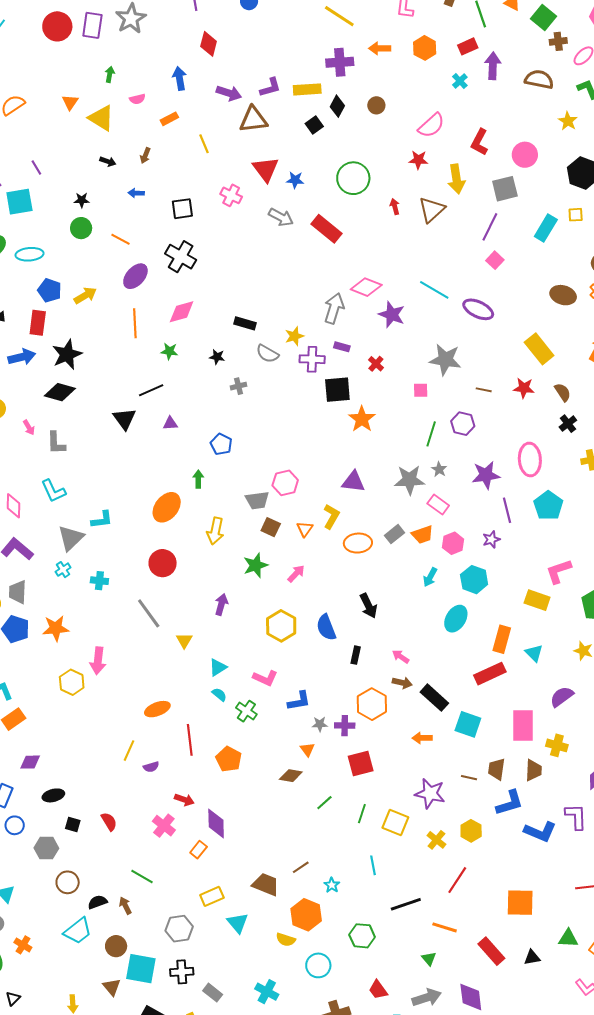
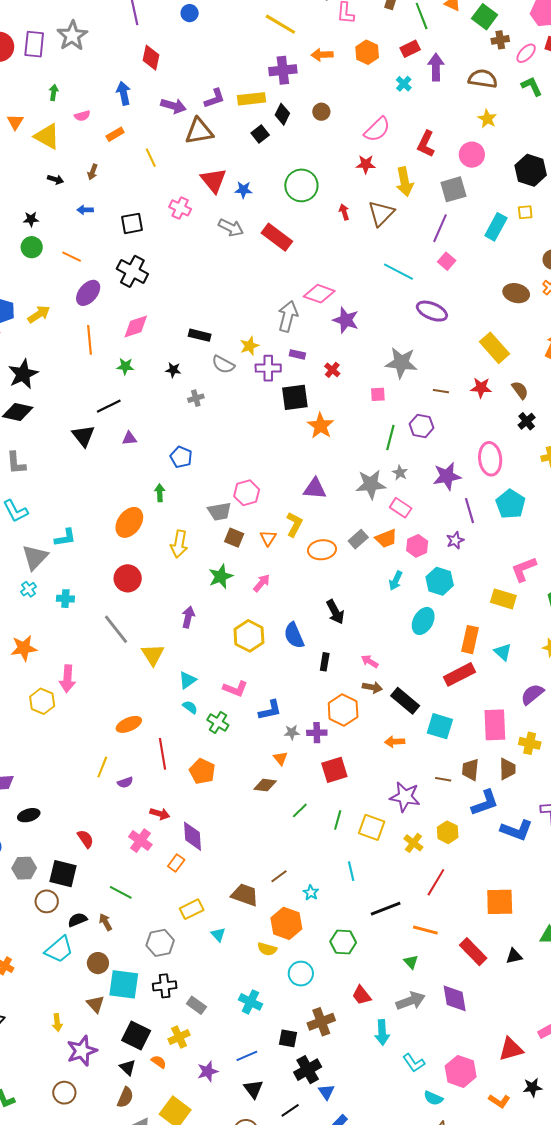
yellow star: (568, 121) -> (487, 119), moved
cyan line: (434, 290) -> (398, 272), moved
yellow triangle: (184, 640) -> (153, 655), size x1.4
black square: (73, 825) -> (63, 874), moved, size x1.8
cyan triangle: (238, 923) -> (218, 935), size x0.7

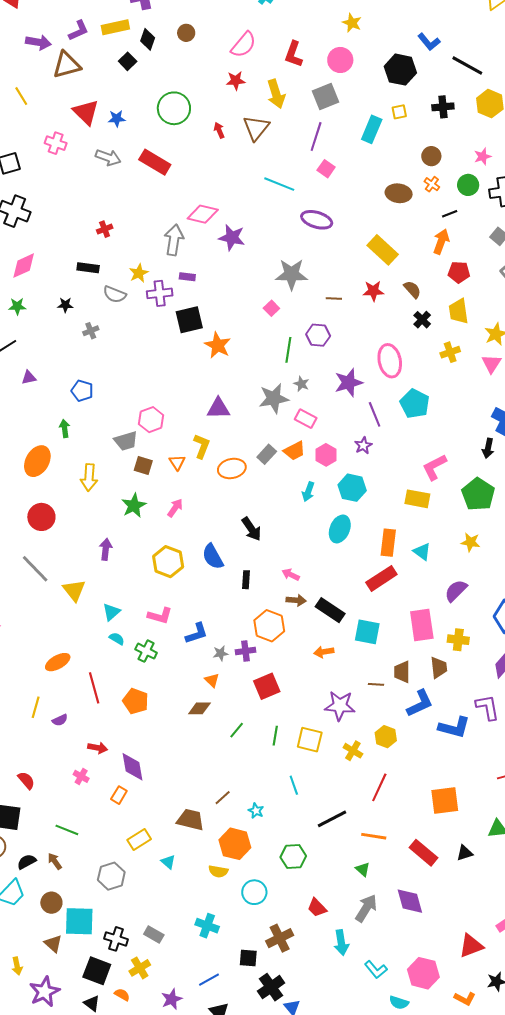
red cross: (332, 370) -> (105, 229), moved, turned 35
pink square: (378, 394) -> (271, 308), turned -35
pink cross: (140, 841) -> (81, 776), size x0.7
black cross: (165, 986) -> (116, 939), moved, turned 30
gray arrow: (411, 1001) -> (366, 908), turned -32

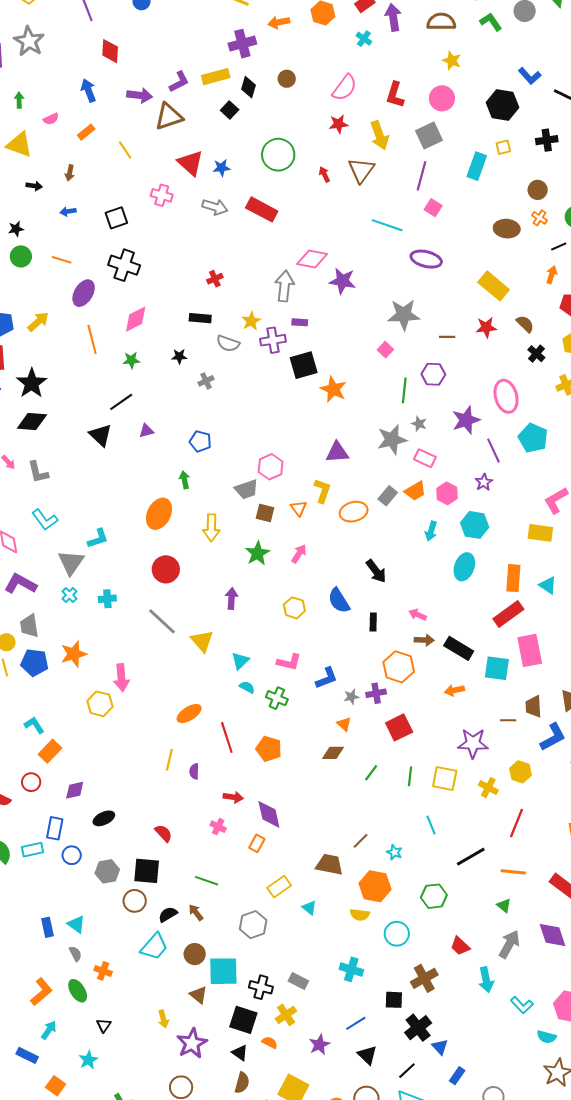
orange arrow: (441, 242) -> (552, 275), size x0.7
yellow hexagon: (168, 562) -> (294, 608), size x0.7
pink rectangle: (422, 625) -> (530, 650), moved
purple semicircle: (60, 720) -> (194, 771), turned 119

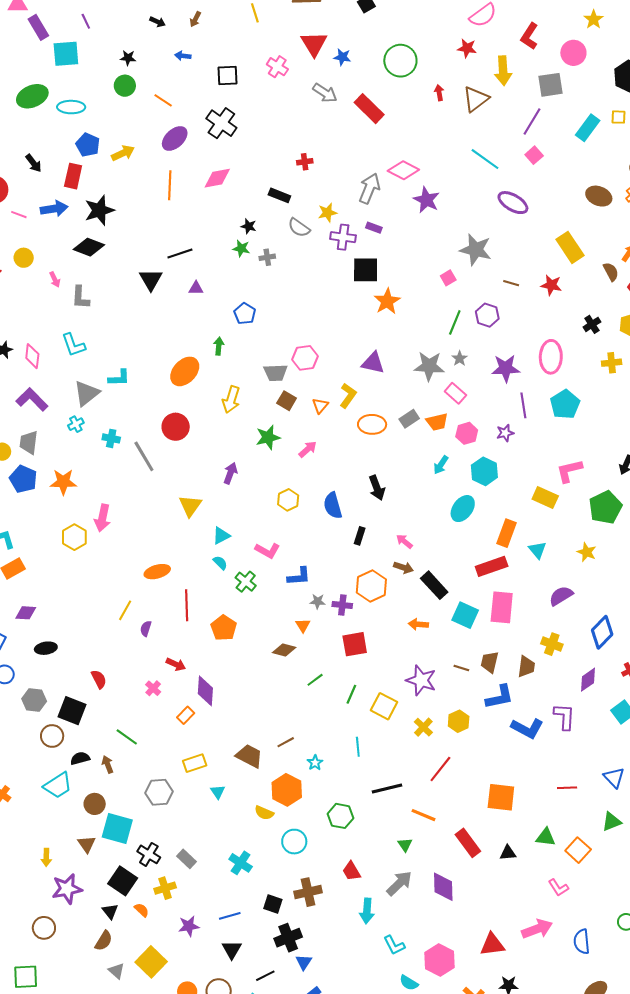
brown semicircle: (525, 324) -> (611, 272), moved
green star: (131, 360) -> (241, 248), moved
gray line: (162, 621) -> (144, 456), moved

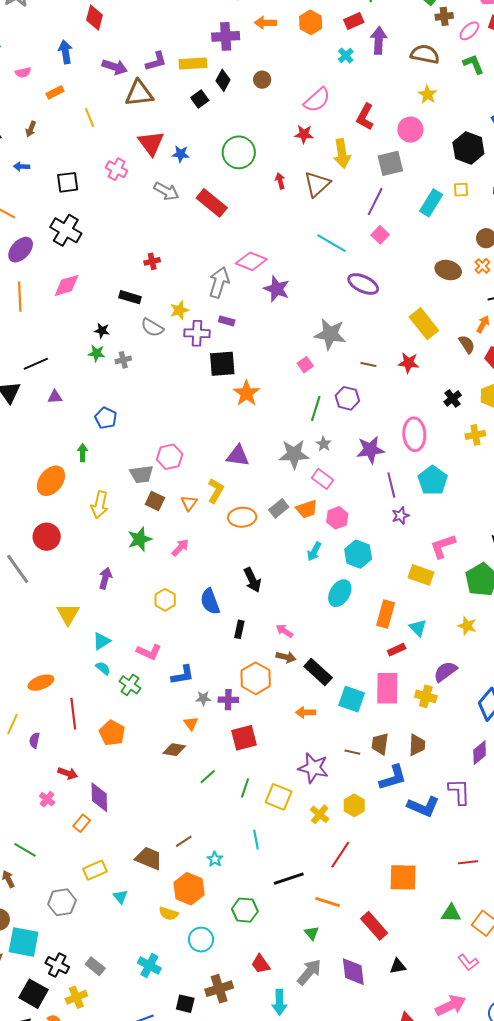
purple star: (505, 433) -> (400, 516), moved
red rectangle: (492, 566) -> (397, 650), moved, size x0.6
yellow cross: (552, 644) -> (426, 696), moved
black triangle: (508, 853) -> (398, 966), moved

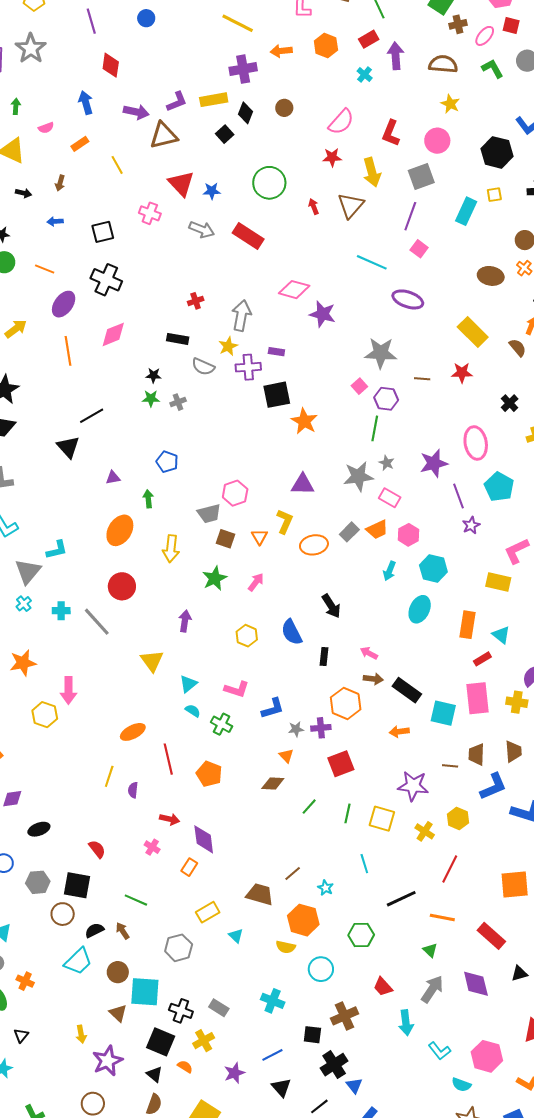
gray arrow: (219, 282) -> (241, 315), moved
purple triangle: (55, 397) -> (113, 478), moved
purple hexagon: (347, 398) -> (386, 399), moved

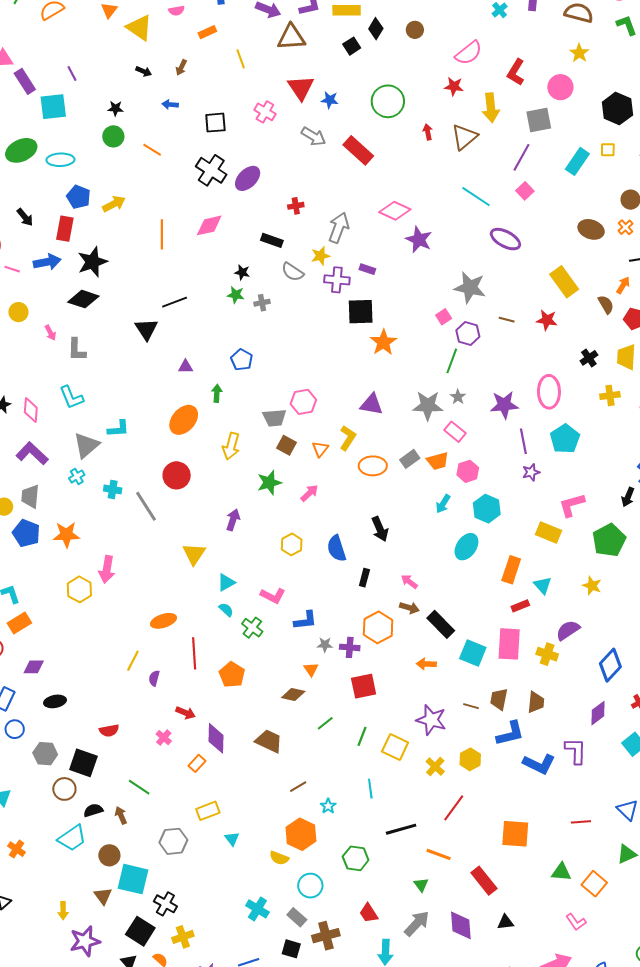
purple ellipse: (64, 304) -> (248, 178), moved
red semicircle: (97, 849) -> (109, 731), turned 108
brown trapezoid: (260, 894) -> (269, 741), moved
gray rectangle: (219, 1008) -> (297, 917), moved

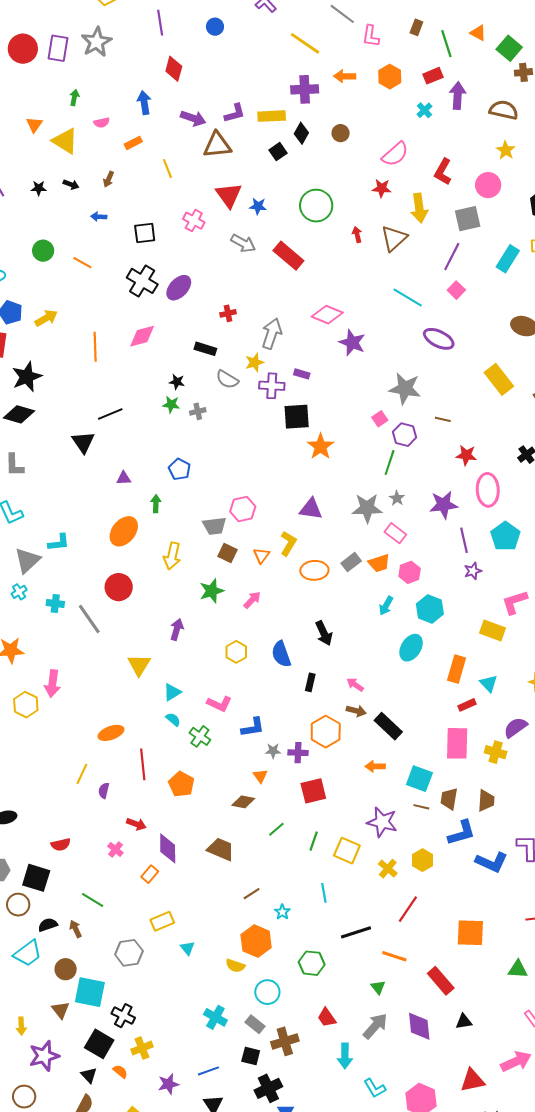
black star: (115, 108) -> (39, 188), moved
red star: (547, 320) -> (466, 455), moved
cyan square: (473, 653) -> (419, 779), moved

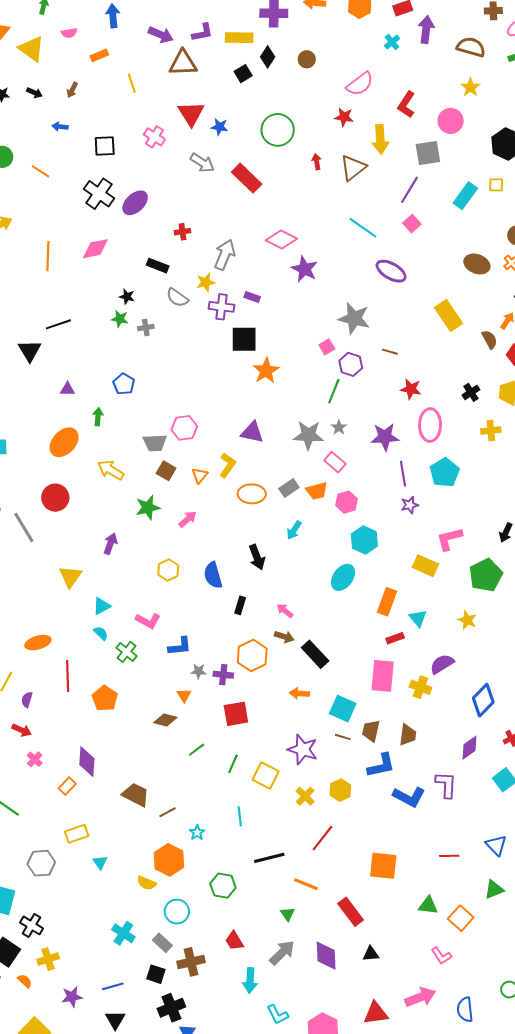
yellow arrow: (172, 556) -> (111, 470), turned 104
cyan arrow: (386, 606) -> (294, 530), moved
red arrow: (136, 824) -> (22, 730), moved
brown trapezoid: (221, 849) -> (136, 795), moved

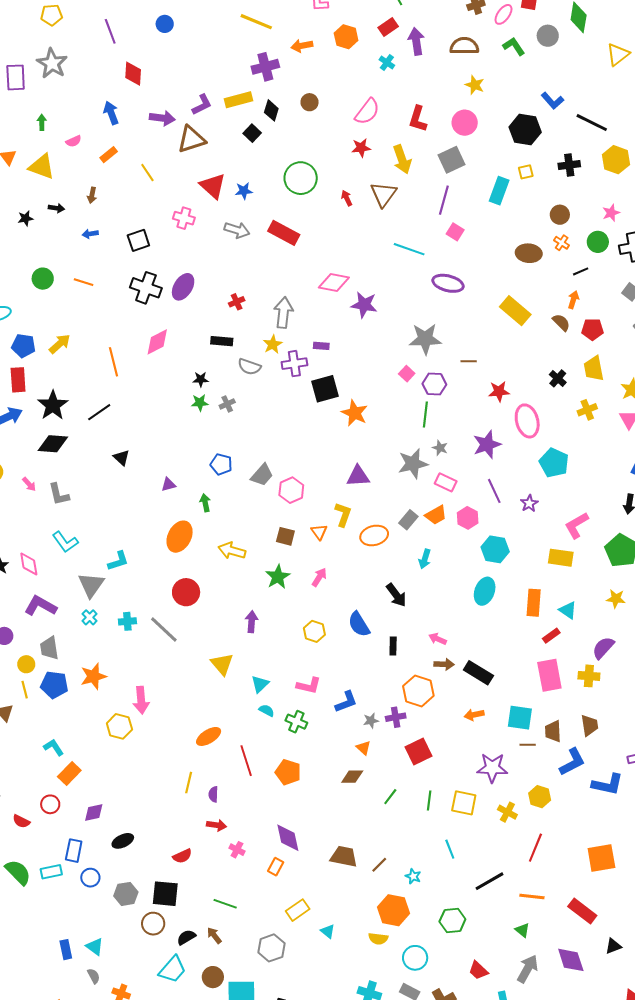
black line: (58, 324) -> (99, 412), moved
black triangle: (30, 351) -> (121, 458), size x0.7
gray trapezoid: (155, 443) -> (262, 475), moved, turned -30
purple line: (403, 474) -> (494, 491), moved

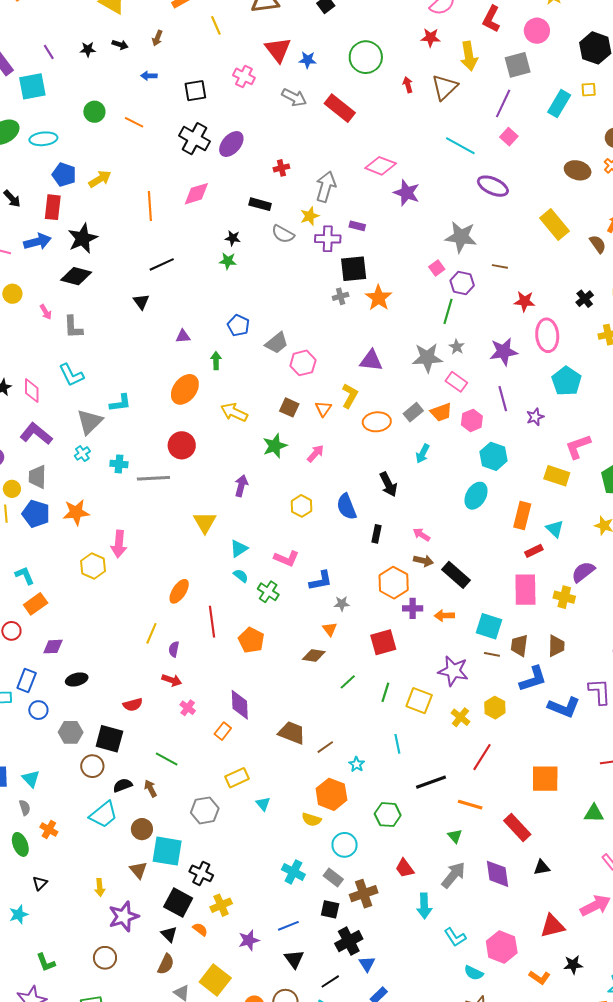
gray cross: (227, 404) -> (341, 296), moved
black line: (99, 412) -> (162, 264), moved
gray line: (164, 629) -> (153, 478), turned -56
purple cross: (396, 717) -> (413, 608), moved
orange ellipse: (209, 736) -> (179, 591), turned -35

